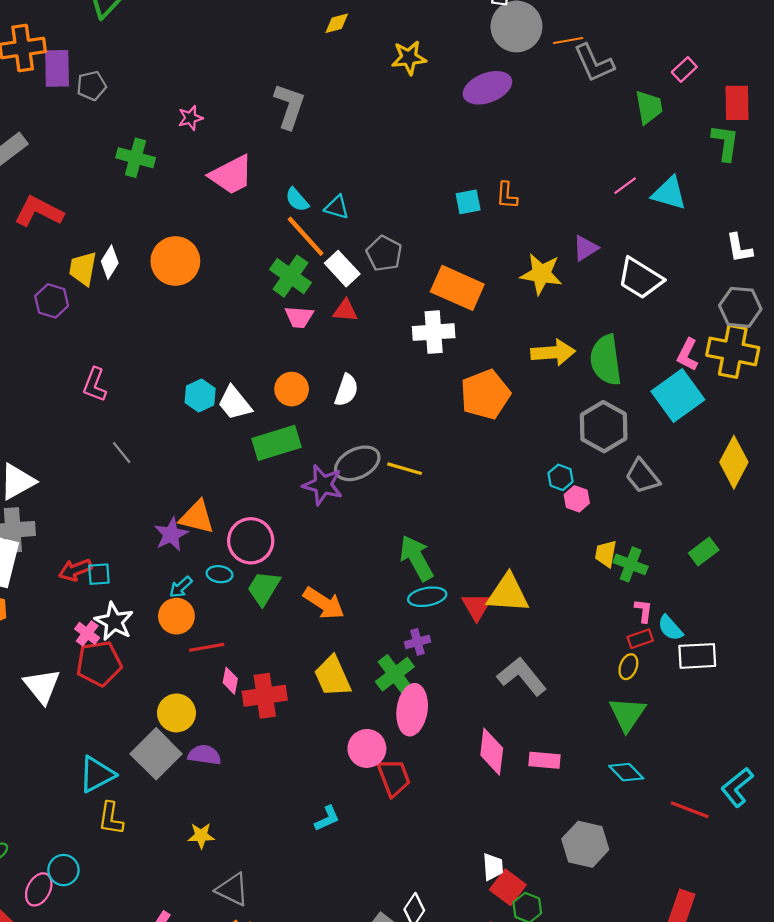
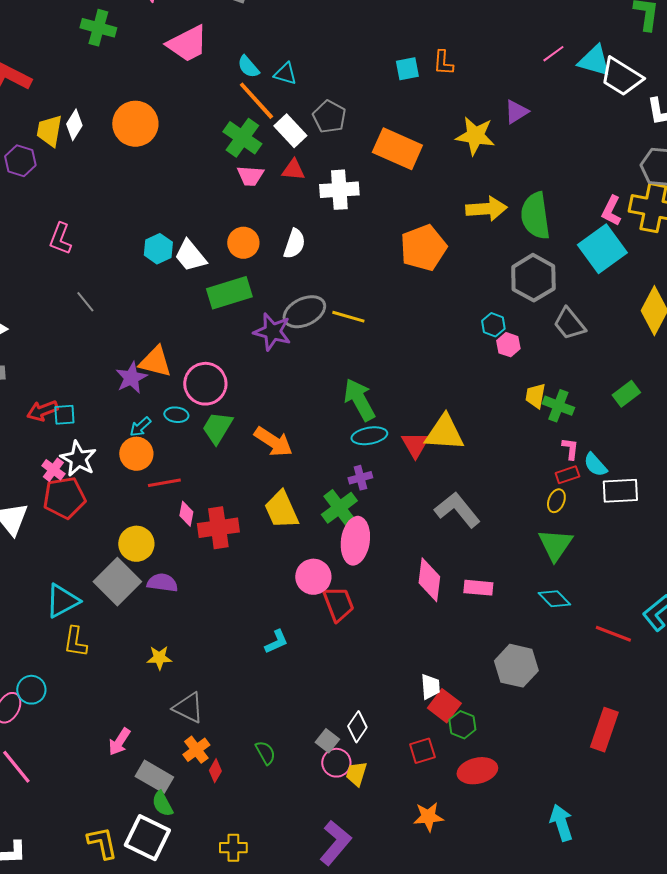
white trapezoid: (640, 278) -> (621, 77), moved
white cross: (434, 332) -> (339, 190), moved

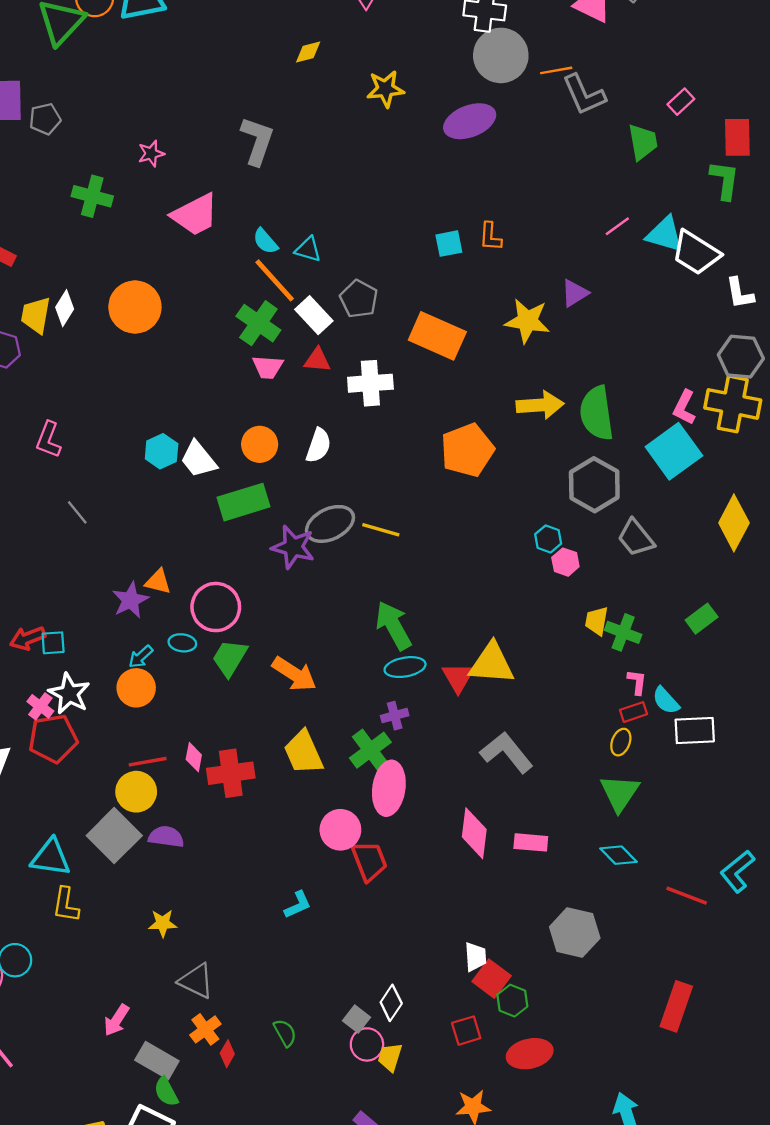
orange triangle: (155, 362) -> (158, 582), size x0.7
red line: (164, 483) -> (148, 762), moved
cyan triangle: (62, 601) -> (51, 857), turned 36

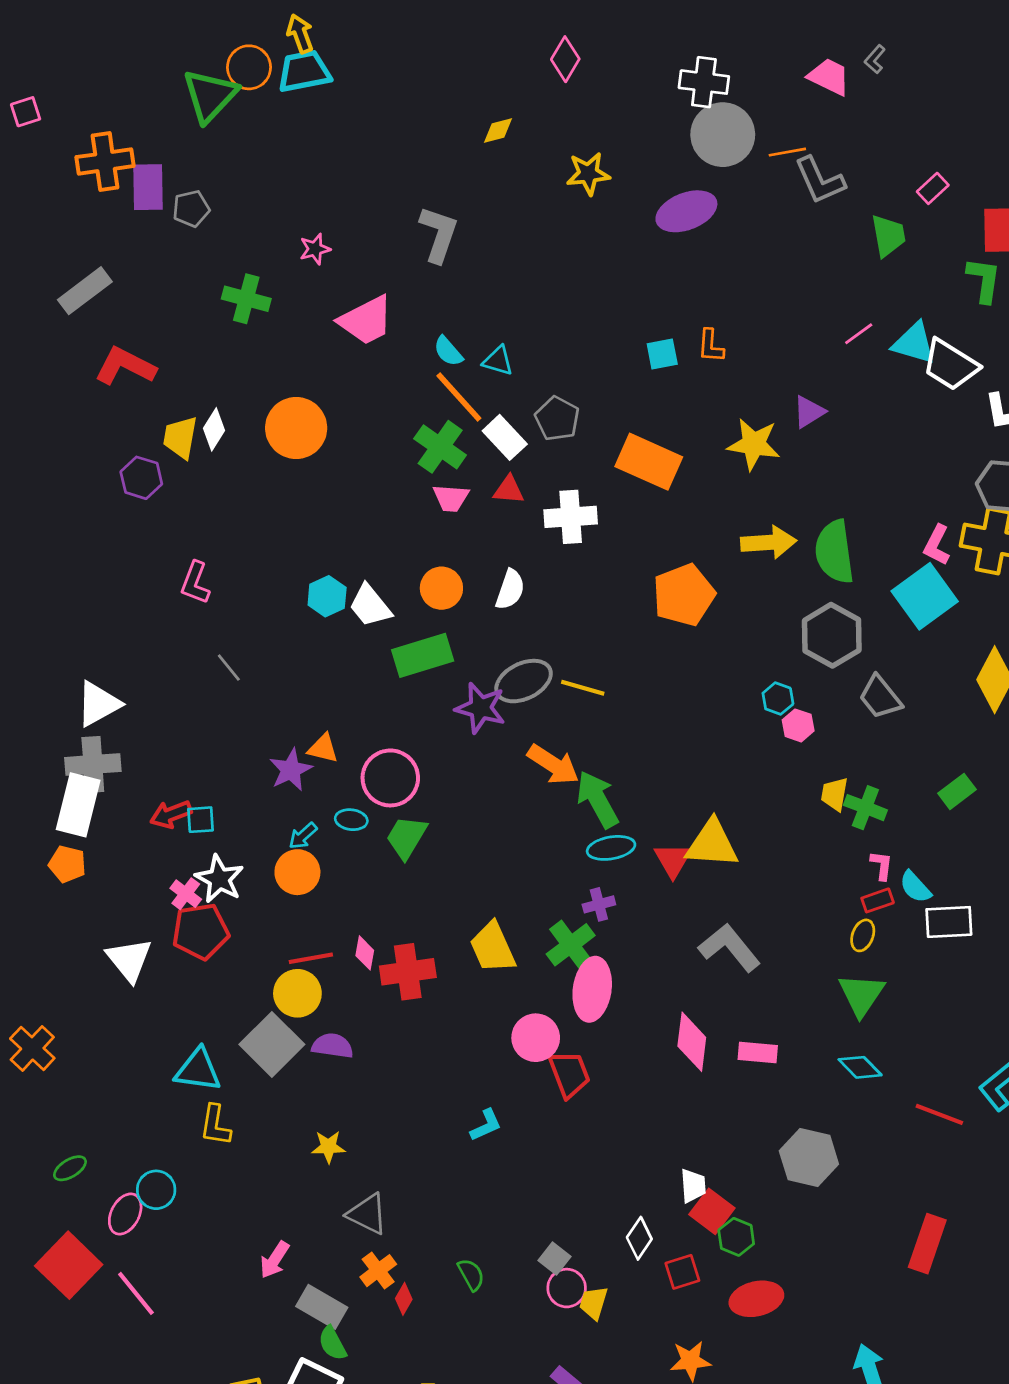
orange arrow: (294, 674) -> (553, 764), moved
white diamond: (391, 1003) -> (639, 1238), moved

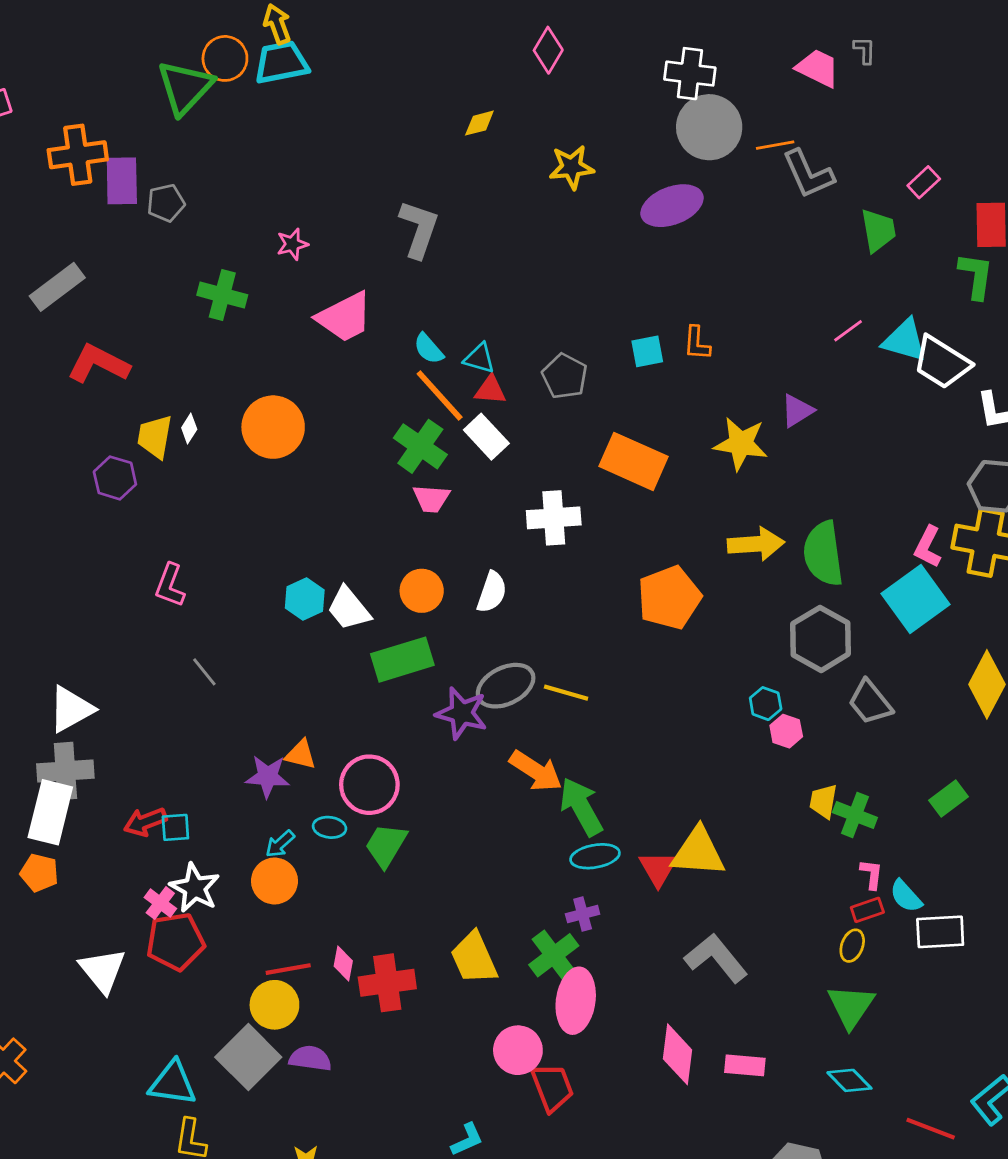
gray L-shape: (875, 59) -> (865, 50), turned 140
gray pentagon: (557, 419) -> (565, 376), moved
white diamond: (214, 429) -> (189, 428), size x0.7
red triangle: (509, 490) -> (490, 390), moved
purple star: (291, 770) -> (268, 776), turned 30

